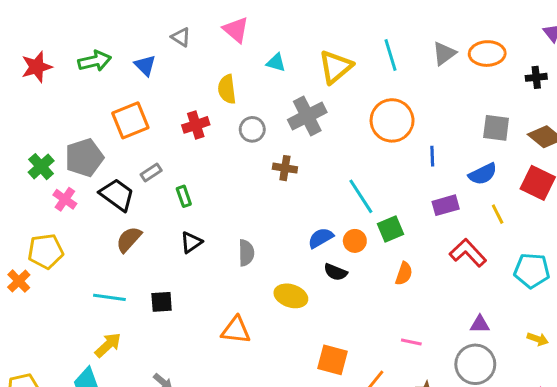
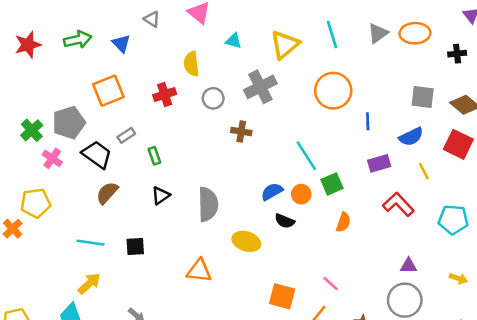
gray semicircle: (246, 253) -> (208, 204), size x1.5
pink line: (411, 342) -> (331, 284), moved, turned 30

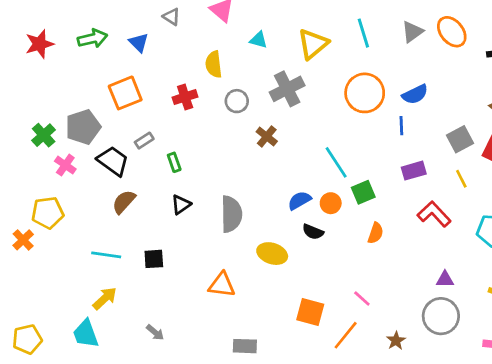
orange ellipse: (415, 33) -> (452, 32), turned 52
gray square: (423, 97) -> (460, 139), moved, turned -35
brown cross: (241, 132) -> (267, 136), turned 30
blue semicircle: (411, 137) -> (415, 94), moved

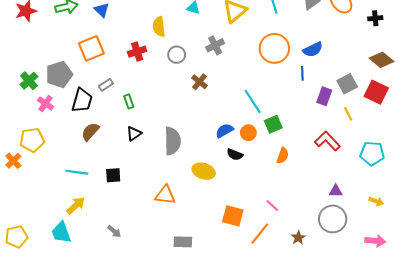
gray cross: (287, 89) -> (215, 45), size x0.7
black trapezoid: (113, 161) -> (82, 100), turned 70
purple rectangle: (414, 171) -> (324, 96), moved, turned -54

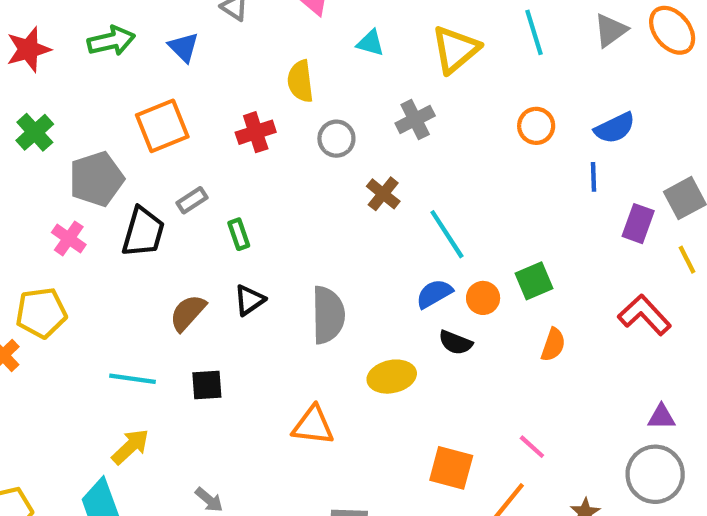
orange circle: (274, 48) -> (536, 126), size x0.6
green cross: (29, 81) -> (35, 132), moved
cyan line: (253, 101) -> (447, 234), moved
brown semicircle: (90, 132) -> (188, 313), moved
yellow ellipse: (204, 171) -> (392, 377), turned -30

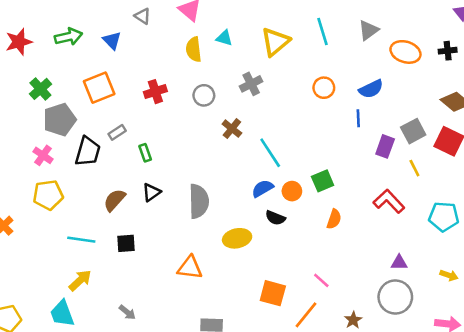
orange ellipse: (672, 30) -> (406, 52), moved, turned -32
yellow semicircle: (300, 81) -> (194, 49), moved
green cross: (35, 132) -> (40, 89), moved
yellow pentagon: (41, 313) -> (48, 195), moved

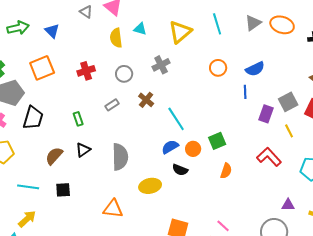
gray triangle: (143, 16) -> (86, 12), moved
orange ellipse: (406, 52) -> (282, 25), moved
gray rectangle: (117, 132) -> (112, 105), moved
purple triangle: (399, 263) -> (288, 205), moved
pink line: (321, 280) -> (223, 226), moved

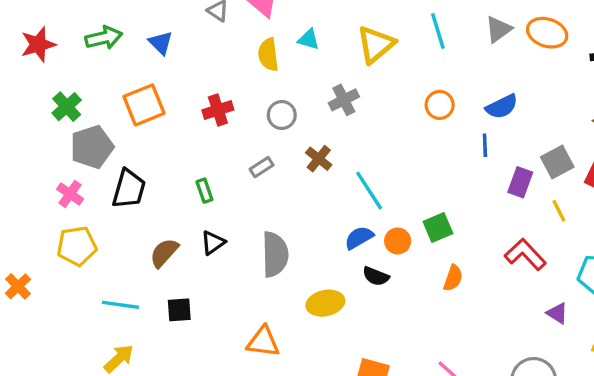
purple triangle: (288, 205) -> (557, 313), moved, turned 32

